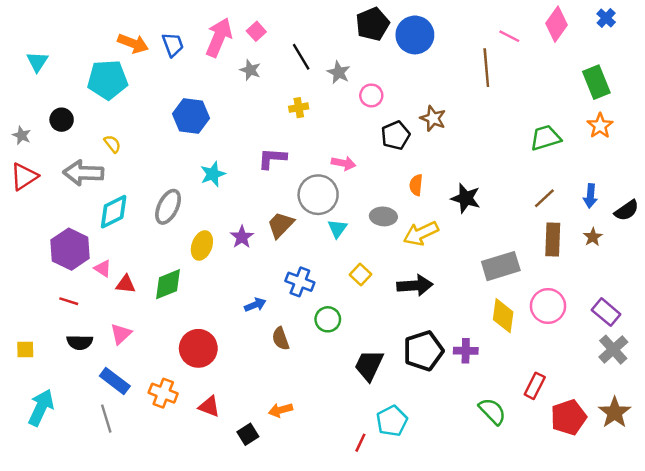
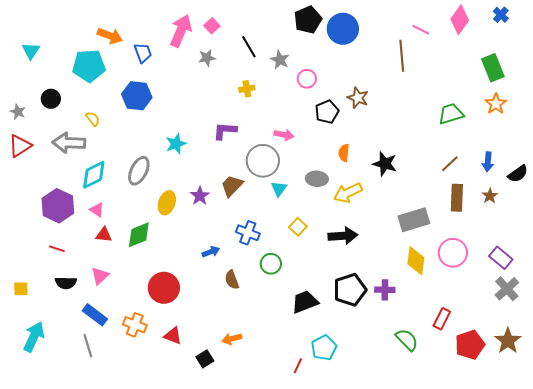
blue trapezoid: (173, 45) -> (143, 53), moved
gray star: (250, 70) -> (207, 58), turned -30
blue hexagon: (191, 116) -> (137, 96), moved
pink triangle: (103, 268) -> (97, 210), moved
black trapezoid: (369, 365) -> (305, 302), turned 44

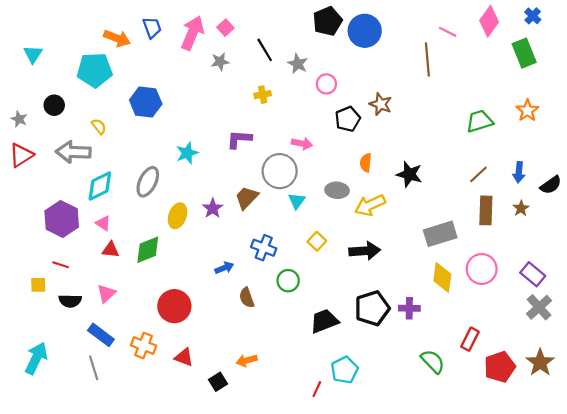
blue trapezoid: (143, 53) -> (152, 28), moved
green rectangle: (493, 68) -> (524, 53), moved
yellow square: (21, 289) -> (38, 285), moved

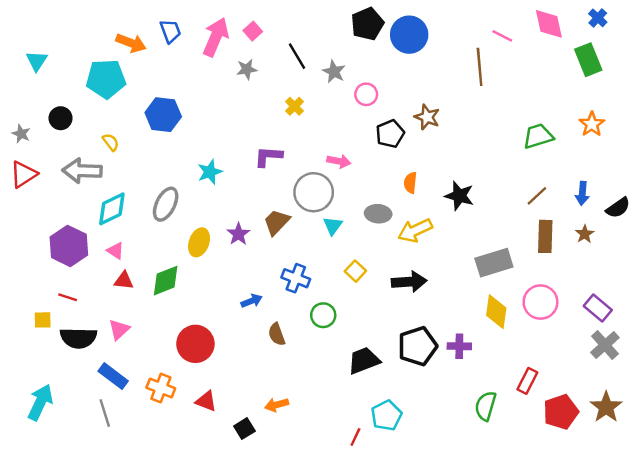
pink diamond: (489, 21) -> (549, 24), turned -48
yellow cross: (263, 95) -> (295, 106), turned -35
black semicircle: (70, 301) -> (78, 338), size x1.4
green semicircle: (433, 361) -> (486, 406), turned -120

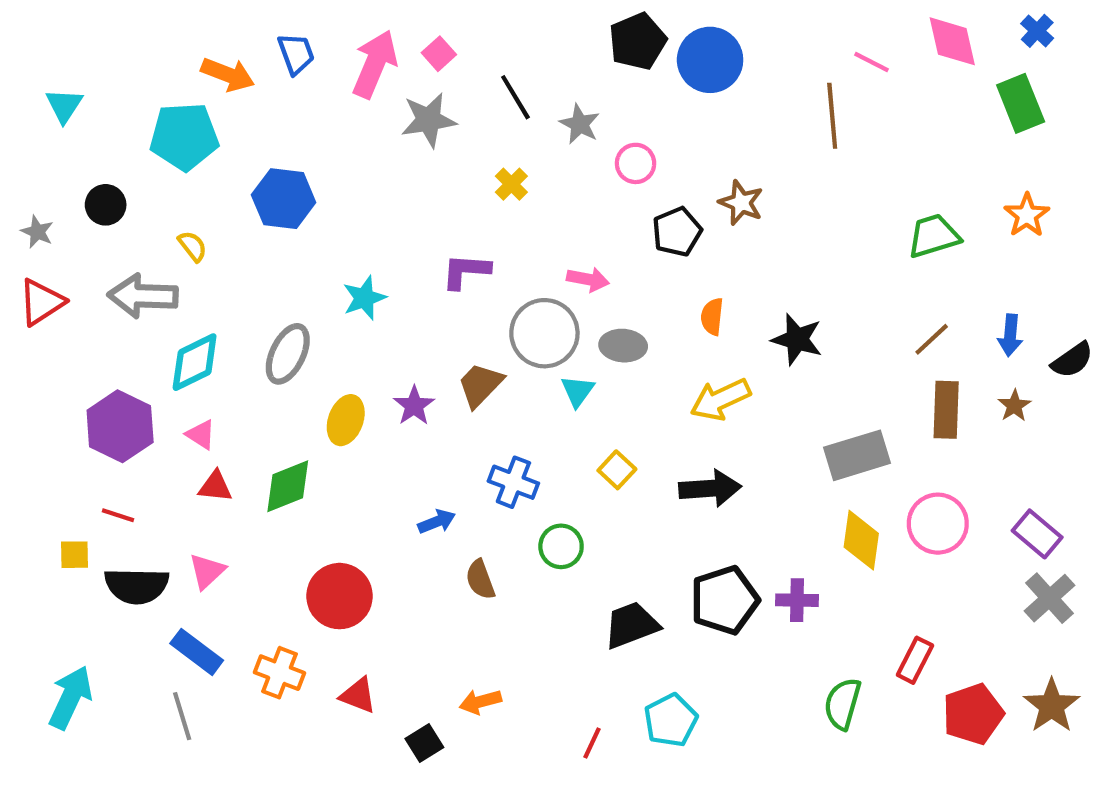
gray star: (247, 69) -> (429, 120), size x1.5
gray ellipse: (378, 214) -> (623, 346), moved
red line: (355, 437) -> (592, 743), moved

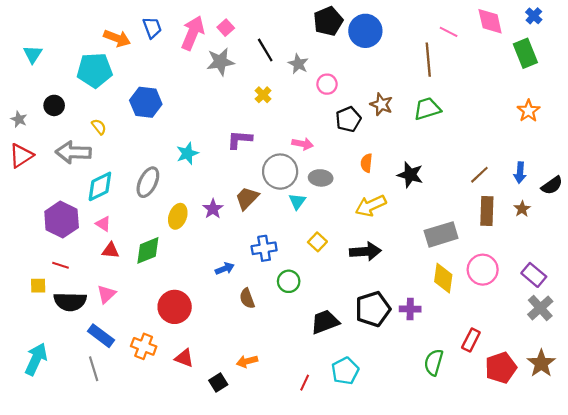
green trapezoid: (934, 236) -> (427, 109), moved
blue cross: (513, 482) -> (264, 248), turned -30

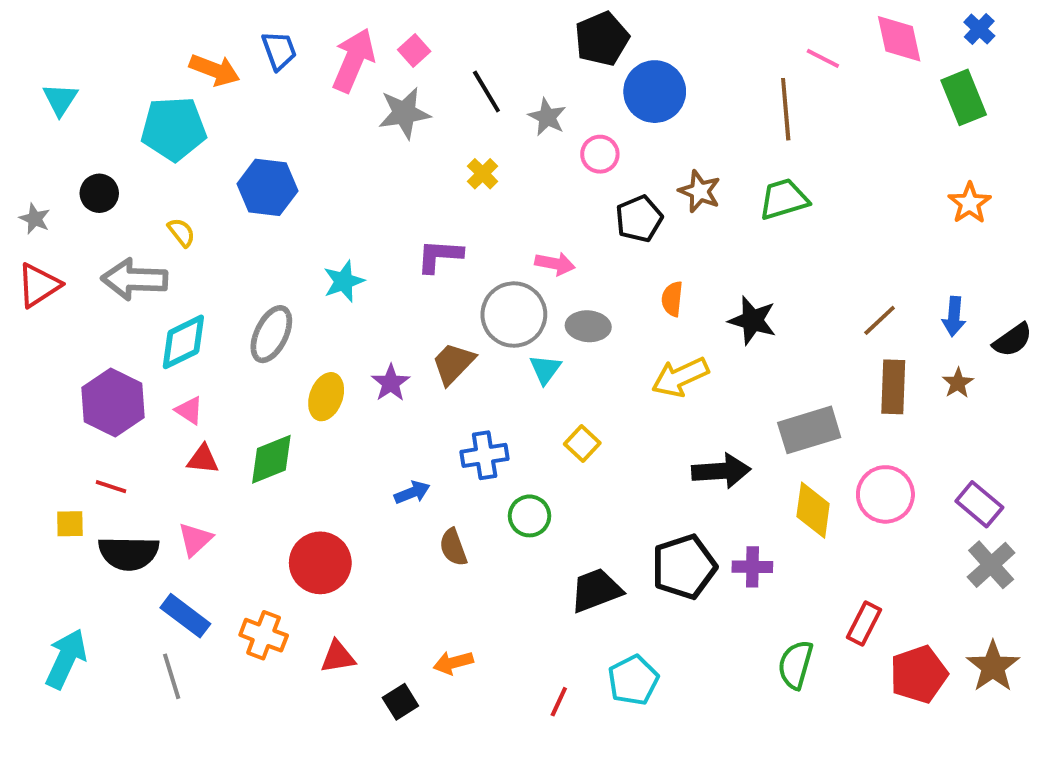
blue circle: (365, 31) -> (655, 92), moved
black arrow: (365, 251) -> (721, 471), moved
red triangle: (184, 358) -> (338, 657), turned -30

